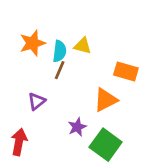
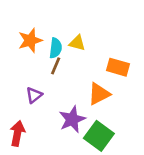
purple star: (77, 127) -> (72, 119), size x1.5

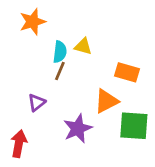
orange star: (30, 40) -> (32, 22), moved
green square: (99, 136) -> (134, 126), moved, turned -32

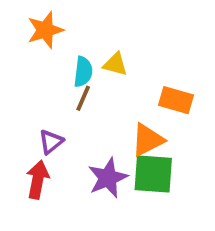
green square: (134, 126) -> (153, 174), moved
red arrow: (19, 144) -> (38, 180), moved

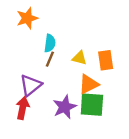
yellow triangle: (115, 64) -> (79, 58), moved
orange rectangle: (176, 100) -> (106, 60), turned 66
purple triangle: (51, 142) -> (31, 85), size x1.5

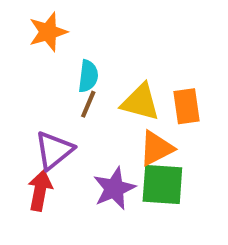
yellow triangle: (79, 58) -> (140, 102), size x1.5

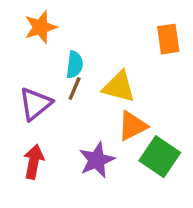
orange rectangle: (186, 106) -> (168, 39), moved
purple triangle: (54, 150) -> (35, 104), moved
green square: (162, 184) -> (160, 157), moved, turned 30

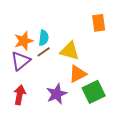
orange star: (41, 27) -> (24, 41), moved
brown line: (75, 88) -> (44, 52), turned 32
green square: (160, 157) -> (94, 92), turned 30

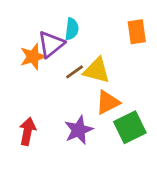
cyan semicircle: (44, 38) -> (72, 29), moved
brown line: (44, 52) -> (75, 72), moved
purple triangle: (21, 61) -> (51, 44), moved

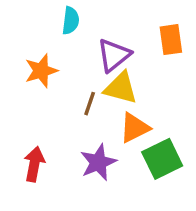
cyan semicircle: (72, 29) -> (71, 21), moved
purple triangle: (51, 44) -> (114, 55), moved
brown line: (75, 72) -> (90, 104), moved, turned -36

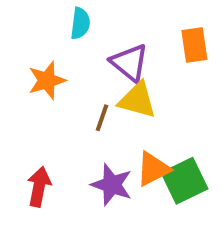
purple triangle: (114, 55) -> (129, 63), turned -42
orange triangle: (135, 128) -> (153, 169), moved
purple star: (98, 162) -> (112, 185), turned -30

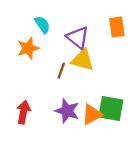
cyan semicircle: (80, 23) -> (42, 25), moved, turned -42
orange triangle: (153, 169) -> (92, 114), moved
green square: (185, 181) -> (111, 108), turned 36

